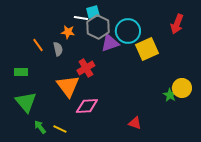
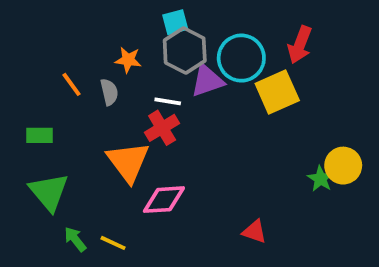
white line: (81, 18) -> (168, 101), moved
red arrow: (177, 24) -> (300, 45), moved

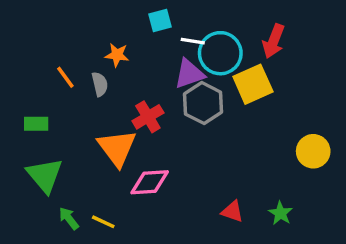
gray hexagon: (185, 50) -> (203, 103), moved
white line: (168, 101) -> (193, 41), moved
green star: (321, 179) -> (280, 213), moved

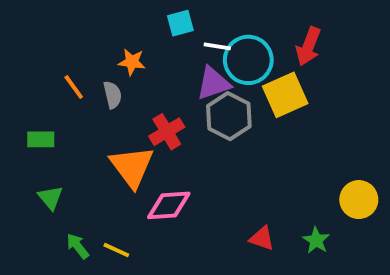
yellow circle: (313, 151) -> (359, 200), moved
green triangle: (45, 175) -> (50, 198), size x0.6

